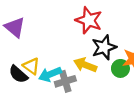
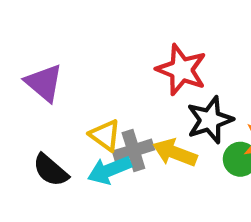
yellow triangle: (31, 66) -> (105, 135), moved
gray cross: (65, 81) -> (133, 150), moved

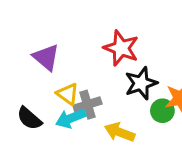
purple triangle: (44, 83) -> (46, 57), moved
yellow arrow: (175, 153) -> (120, 132), moved

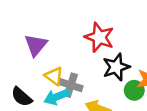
purple triangle: (46, 57) -> (36, 45), turned 30
gray cross: (87, 105) -> (71, 85), turned 35

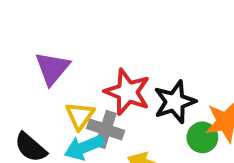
red star: (99, 37) -> (127, 92), moved
yellow triangle: (54, 76) -> (80, 116), turned 30

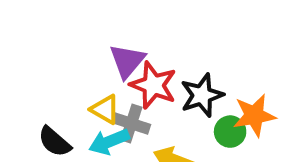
purple triangle: (52, 68) -> (127, 61), moved
yellow triangle: (80, 116) -> (105, 109), turned -36

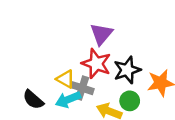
purple triangle: (127, 61) -> (101, 34), moved
green circle: (230, 132) -> (130, 101), moved

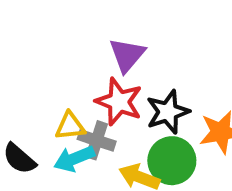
yellow triangle: (65, 79) -> (70, 126), turned -36
green circle: (130, 101) -> (172, 161), size x1.5

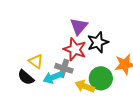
black star: (168, 112) -> (98, 42), moved
yellow triangle: (70, 126) -> (36, 61), moved, turned 42

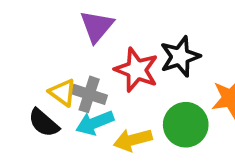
purple triangle: (79, 26) -> (97, 26), moved
gray cross: (64, 68) -> (89, 94), moved
yellow arrow: (85, 86) -> (133, 140), moved, turned -36

